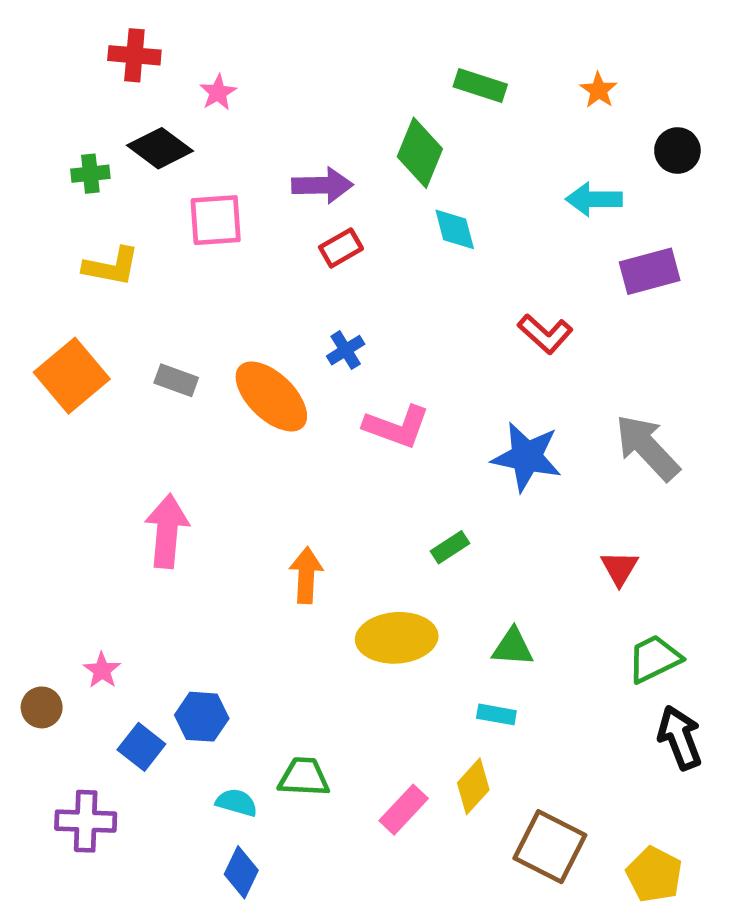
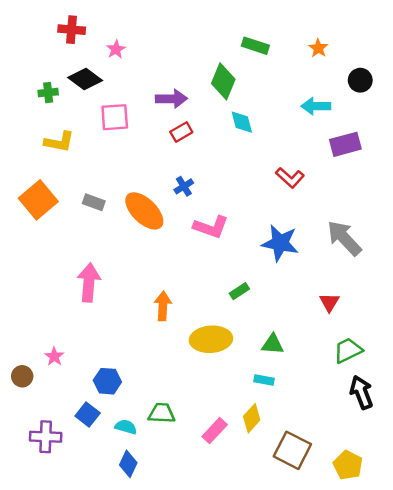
blue square: (141, 747) -> (88, 415), moved

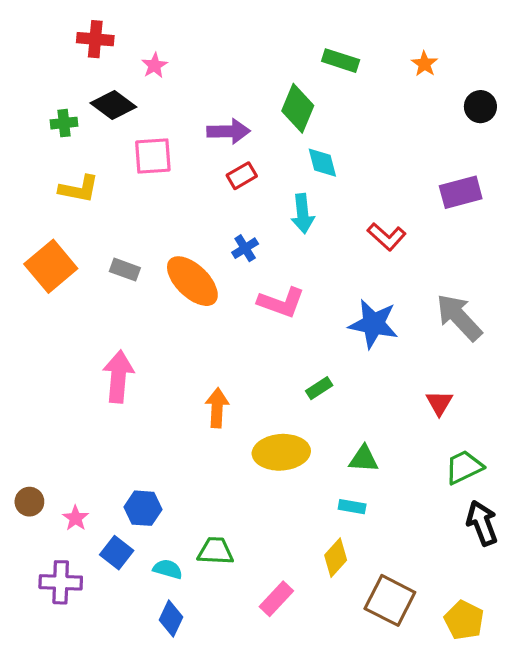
cyan arrow: (316, 106) -> (303, 214), moved, turned -96
pink star: (54, 357) -> (76, 518), moved
pink rectangle: (215, 431) -> (276, 599), moved

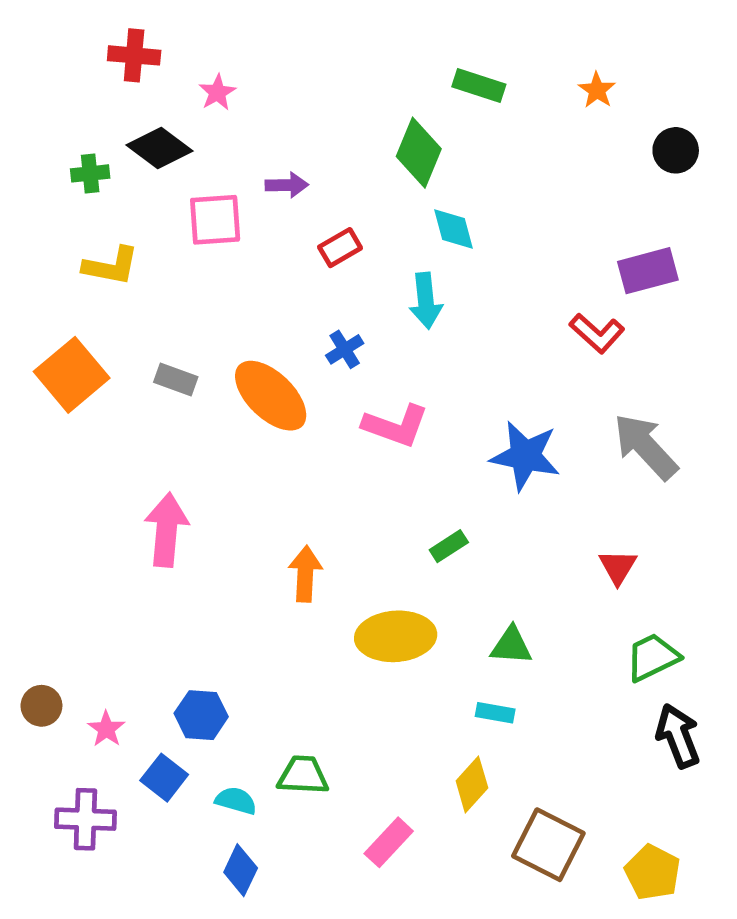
purple arrow: (229, 131) -> (287, 185), moved, size x0.7
red L-shape: (387, 237) -> (597, 333), moved

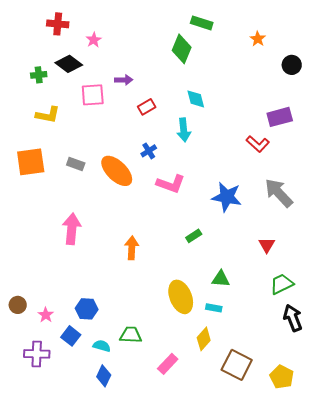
green rectangle: (479, 85) -> (202, 23), moved
green diamond: (419, 153) -> (182, 49), moved
orange square: (72, 375) -> (31, 162), turned 32
yellow ellipse: (396, 636) -> (181, 297), moved, turned 72

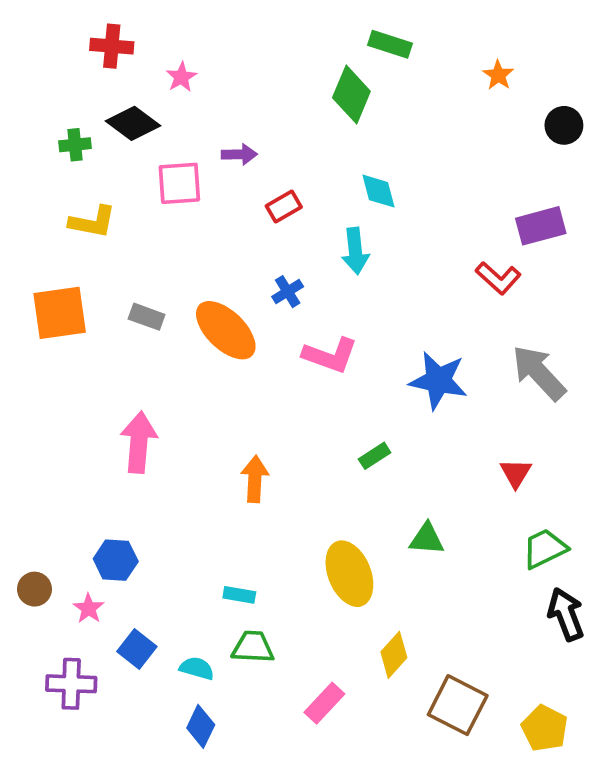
cyan rectangle: (214, 308) -> (239, 595), moved
blue hexagon: (87, 309) -> (116, 560), moved

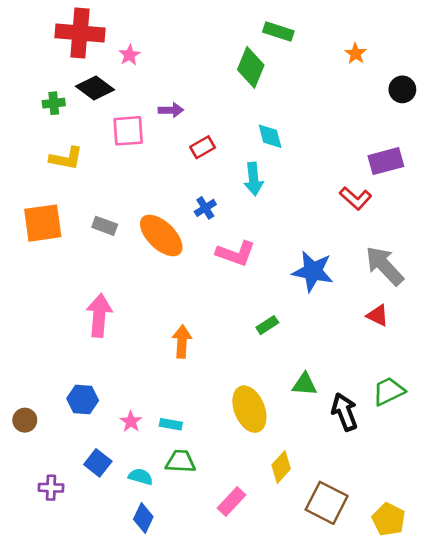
red cross: (112, 46) -> (80, 33), size x1.6
red triangle: (516, 473) -> (378, 315), moved, turned -35
pink star: (89, 608) -> (131, 422), moved
black arrow: (566, 614) -> (344, 412), moved
purple cross: (71, 684) -> (51, 488), size x0.7

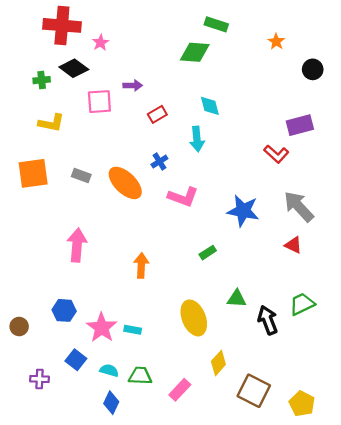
green diamond: (251, 67) -> (195, 52), turned 72
pink star: (131, 422) -> (102, 328), size x1.8
green trapezoid: (181, 461) -> (140, 376), moved

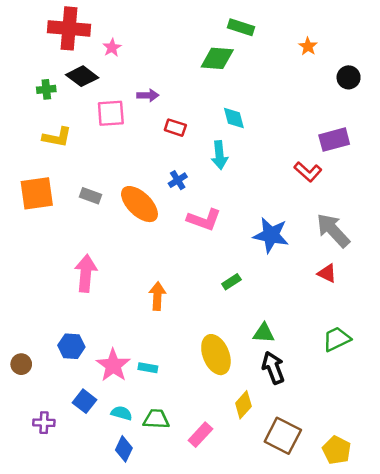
red rectangle: (157, 114) -> (175, 128), turned 48
black arrow: (268, 320) -> (273, 368), moved

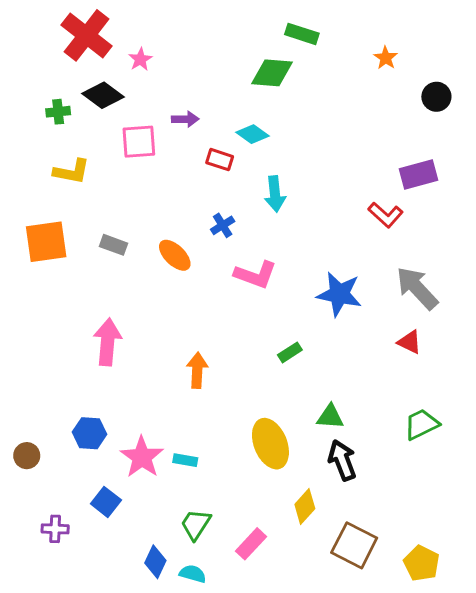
red cross: (69, 28) -> (87, 35), turned 33
cyan diamond: (234, 118) -> (253, 134), moved, turned -40
orange ellipse: (139, 204) -> (175, 255), size x0.7
cyan semicircle: (122, 413) -> (193, 574), moved
green trapezoid: (156, 419) -> (196, 524), turned -60

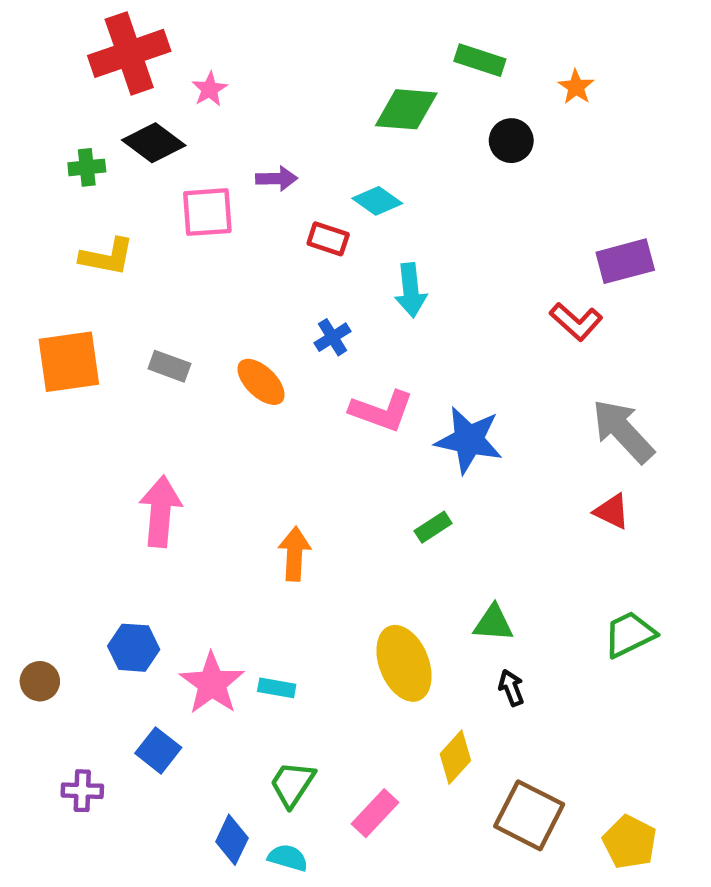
green rectangle: (302, 34) -> (480, 60), moved
red cross: (87, 35) -> (129, 53), turned 33
black circle: (436, 97) -> (511, 141), moved
blue star: (339, 294) -> (469, 440), moved
black arrow: (342, 460) -> (511, 688), size x0.6

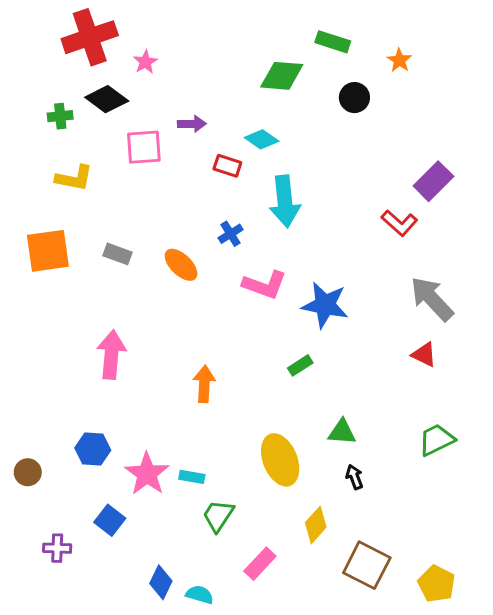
purple rectangle: (625, 261) -> (433, 181), turned -30
cyan arrow: (411, 290) -> (285, 201), size x1.4
green trapezoid: (292, 784) -> (218, 516), moved

